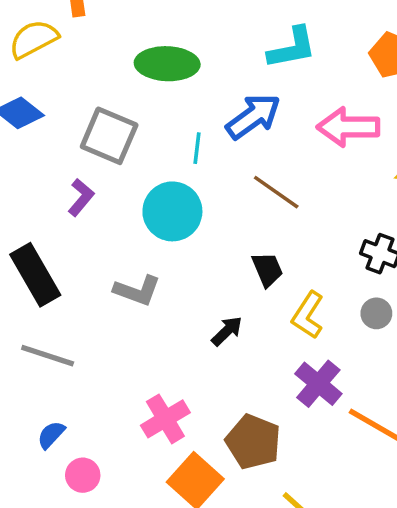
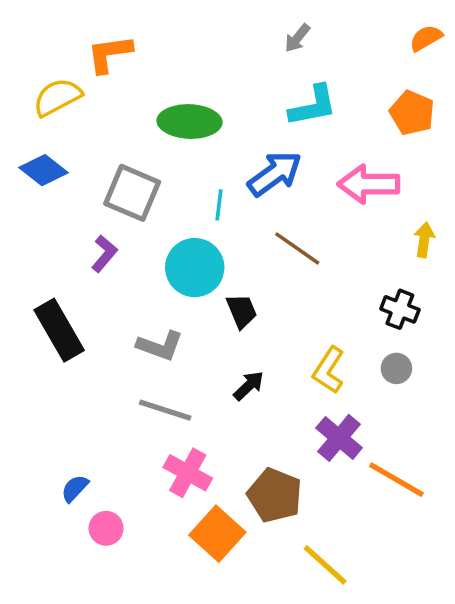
black trapezoid: (267, 269) -> (242, 311), moved
gray line: (48, 356) -> (165, 410), moved
pink cross: (165, 419) -> (188, 473), turned -30

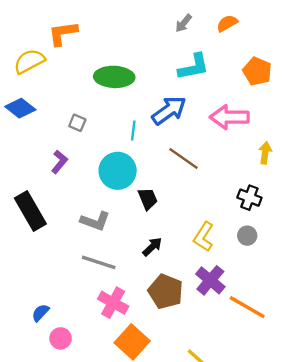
orange semicircle: (426, 38) -> (227, 23), moved
gray square: (132, 193) -> (77, 123), size x0.5
brown pentagon: (275, 495) -> (166, 291), moved

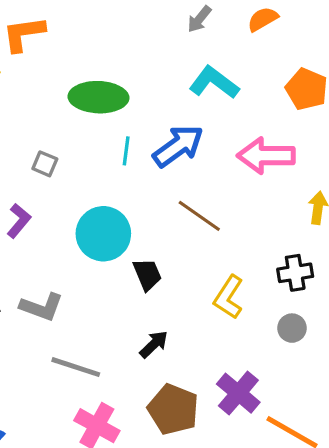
cyan L-shape: (194, 67) -> (214, 83), turned -132
cyan line: (133, 131) -> (126, 151), moved
black cross: (249, 198) -> (295, 273), turned -30
gray L-shape: (95, 221) -> (42, 307), moved
yellow L-shape: (204, 237) -> (229, 297), moved

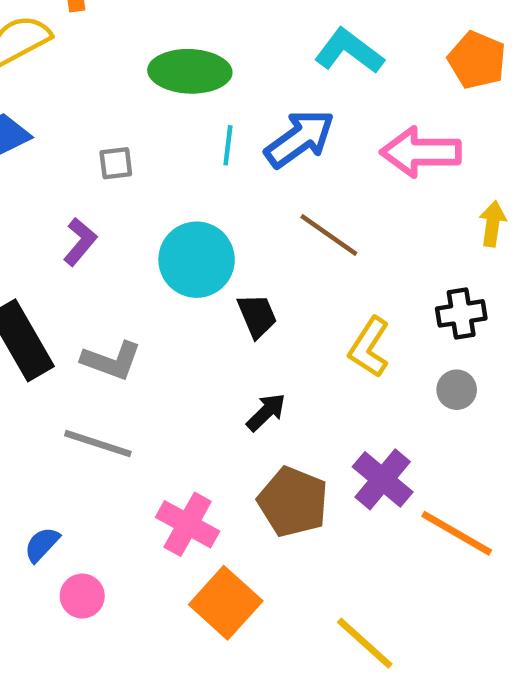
gray square: (45, 164) -> (116, 163), turned -30
gray line: (76, 367) -> (98, 444), moved

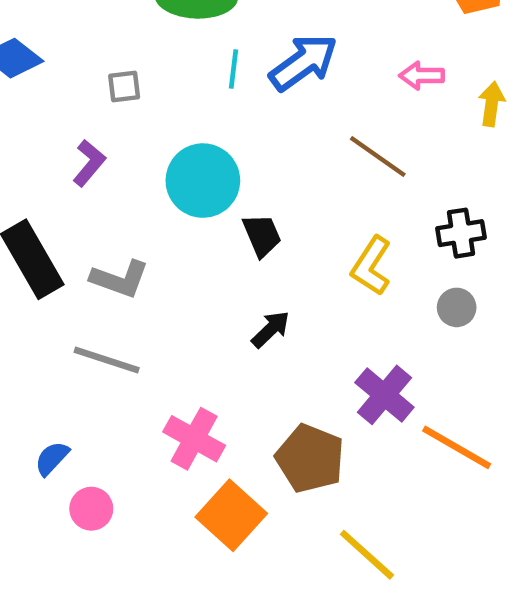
pink arrow: (421, 152) -> (422, 76), size x0.6
yellow arrow: (493, 224) -> (492, 104), moved
brown line: (329, 235) -> (378, 156), moved
brown pentagon: (293, 502) -> (310, 458), moved

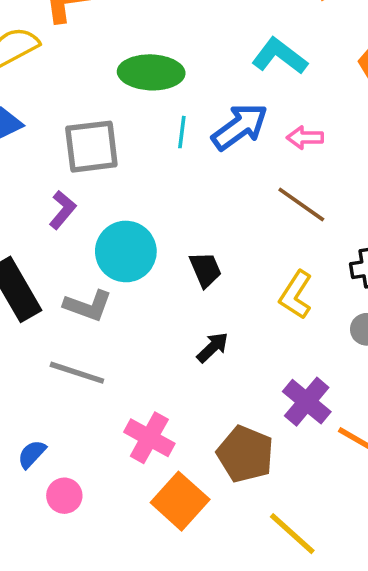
pink arrow: (422, 76) -> (305, 138), moved
gray square: (124, 86) -> (91, 147), size x2.0
cyan circle: (203, 181) -> (126, 251), moved

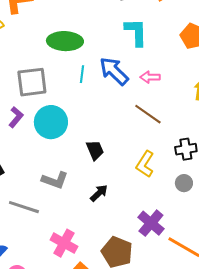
cyan L-shape: (280, 56) -> (136, 32), turned 52
blue arrow: (240, 127) -> (114, 71), turned -100
cyan circle: (126, 251) -> (51, 122), moved
gray L-shape: (88, 306) -> (55, 180), moved

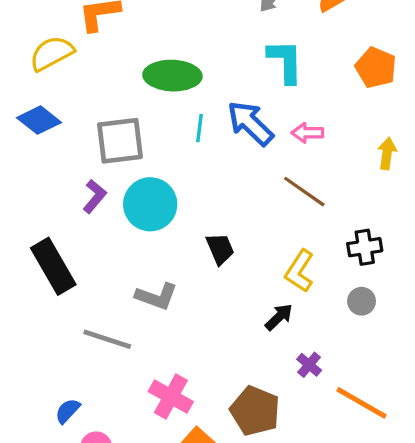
black arrow: (99, 193) -> (279, 317), moved
purple cross: (151, 223) -> (309, 365), size x0.6

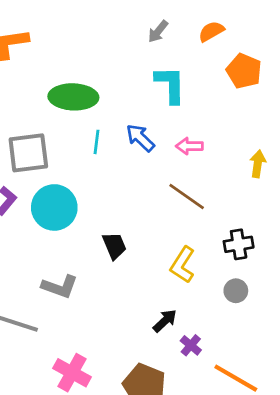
orange pentagon: (376, 68) -> (244, 71), moved
blue arrow: (250, 123) -> (140, 138), size x0.7
black arrow: (279, 317) -> (165, 321), moved

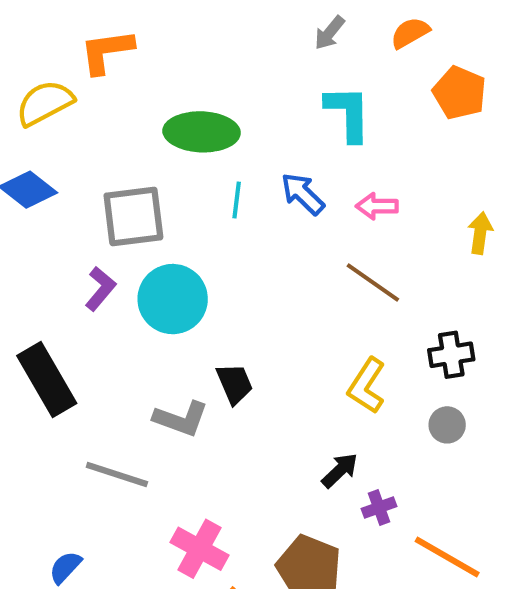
black trapezoid: (114, 246) -> (235, 384), moved
purple cross: (191, 345) -> (379, 507), turned 30

